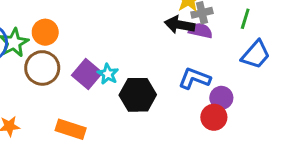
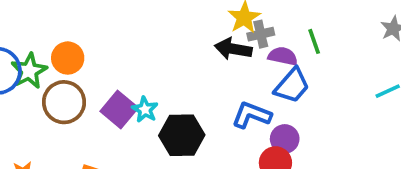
green line: (245, 19) -> (314, 41), turned -36
purple semicircle: (200, 31) -> (283, 56), moved
blue trapezoid: (256, 55) -> (292, 86), moved

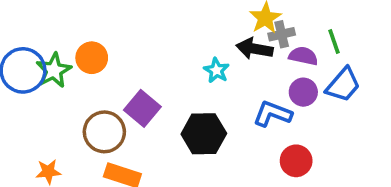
blue trapezoid: (292, 86) -> (343, 85), moved
brown circle: (64, 102) -> (104, 132), moved
cyan star: (145, 110) -> (216, 70), moved
purple circle: (285, 139) -> (303, 92), moved

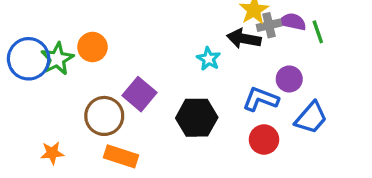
purple semicircle: (303, 56) -> (293, 22), moved
blue trapezoid: (343, 85) -> (311, 118), moved
red circle: (296, 161) -> (264, 140), moved

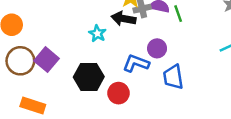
brown circle: (104, 116) -> (20, 61), moved
blue trapezoid: (311, 118) -> (173, 77), turned 130
red circle: (264, 140) -> (119, 93), moved

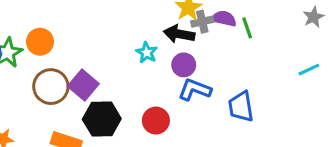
purple circle: (157, 48) -> (184, 65), moved
black hexagon: (89, 77) -> (102, 119), moved
red circle: (119, 93) -> (156, 121), moved

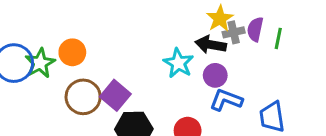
purple semicircle: (224, 19) -> (255, 29), turned -90
green line: (247, 28) -> (278, 38), turned 30
cyan star: (147, 53) -> (178, 63), size x1.4

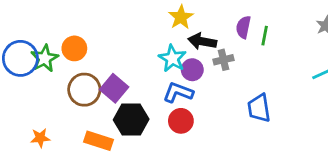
yellow star: (220, 19) -> (181, 17), moved
gray cross: (234, 32) -> (224, 60), moved
purple circle: (215, 75) -> (192, 70), moved
blue L-shape: (226, 100) -> (178, 92), moved

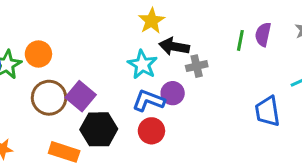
purple semicircle: (243, 27) -> (263, 34), moved
purple circle: (192, 70) -> (173, 93), moved
blue trapezoid: (259, 108) -> (267, 111), moved

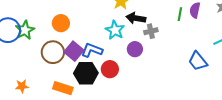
orange circle: (38, 54) -> (61, 23), moved
blue L-shape: (148, 101) -> (92, 50), moved
blue trapezoid: (267, 111) -> (198, 61), turned -30
red circle: (151, 131) -> (110, 69), moved

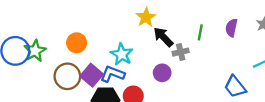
green line: (180, 14) -> (200, 32), moved
black arrow: (136, 18) -> (163, 37), turned 36
cyan star: (115, 30) -> (122, 54), moved

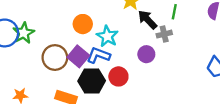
green line: (200, 32) -> (174, 12), moved
orange circle: (77, 43) -> (83, 24), moved

